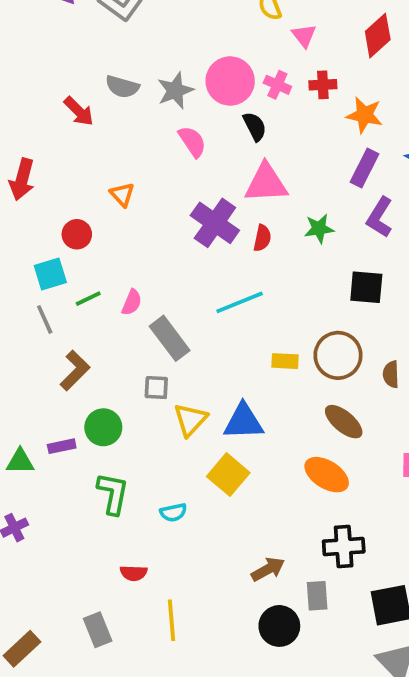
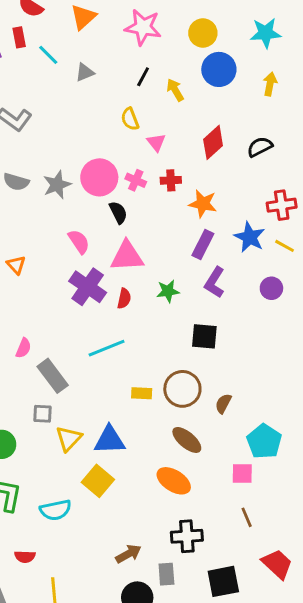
pink semicircle: (192, 142) -> (79, 242), moved
brown semicircle: (391, 374) -> (223, 404), turned 30
cyan semicircle: (173, 512) -> (56, 510), size x1.5

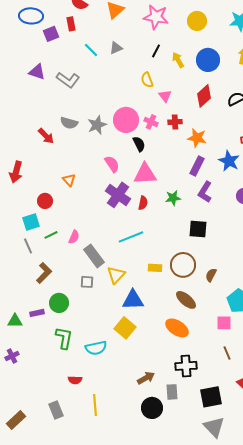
cyan line: (48, 55) -> (91, 50), moved
blue circle: (219, 69) -> (208, 60), moved
yellow triangle: (69, 439) -> (116, 275), moved

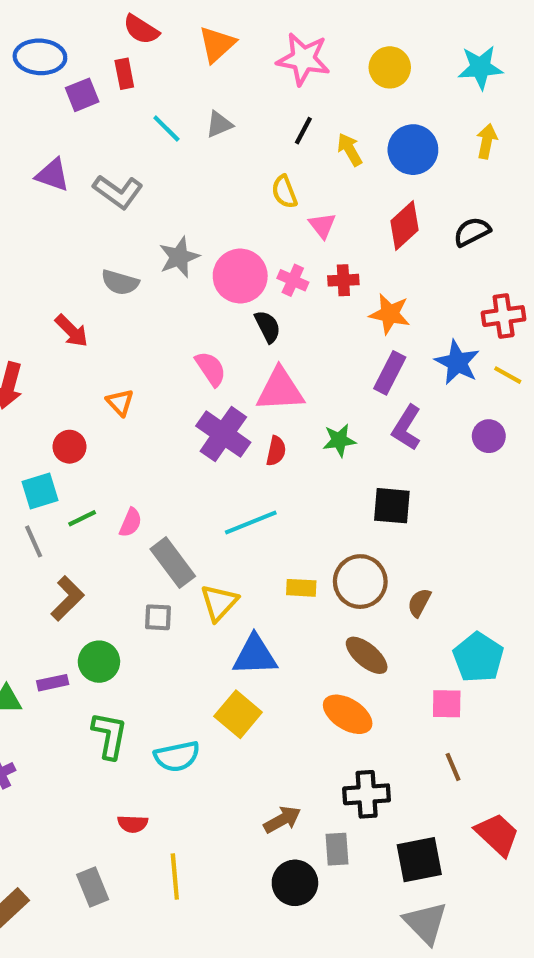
gray star: (97, 125) -> (179, 257), moved
red arrow: (46, 136) -> (72, 331), moved

